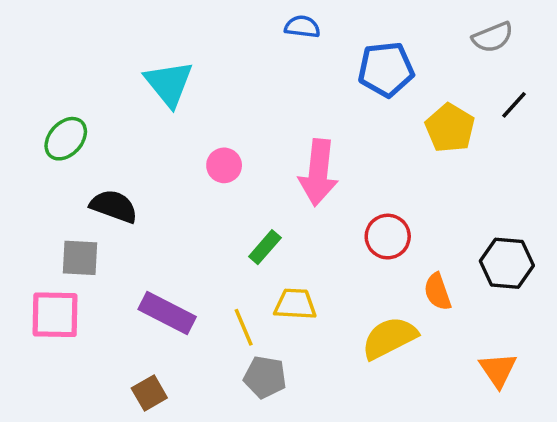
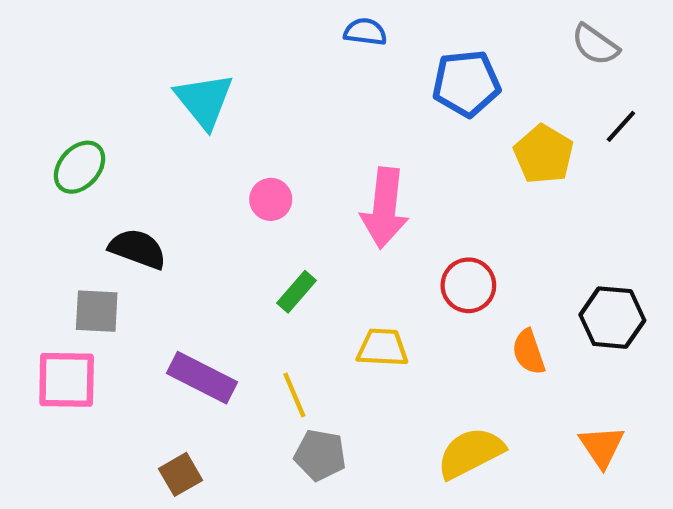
gray semicircle: (493, 37) -> (595, 45), turned 57
green rectangle: (265, 247) -> (297, 292), moved
yellow trapezoid: (295, 304) -> (382, 348), moved
yellow semicircle: (389, 338) -> (471, 453), moved

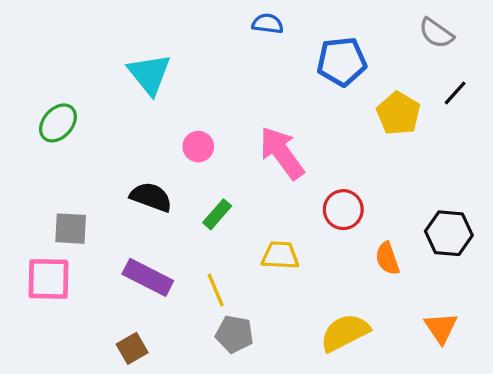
pink arrow: (385, 208) -> (282, 153), turned 138
black semicircle: (138, 249) -> (151, 197), moved

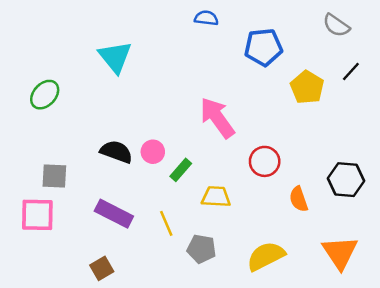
pink circle: (198, 147) -> (153, 152), moved
green rectangle: (217, 214) -> (181, 170), moved
orange triangle: (441, 328) -> (340, 253), size x1.4
gray pentagon: (235, 334) -> (201, 249), moved

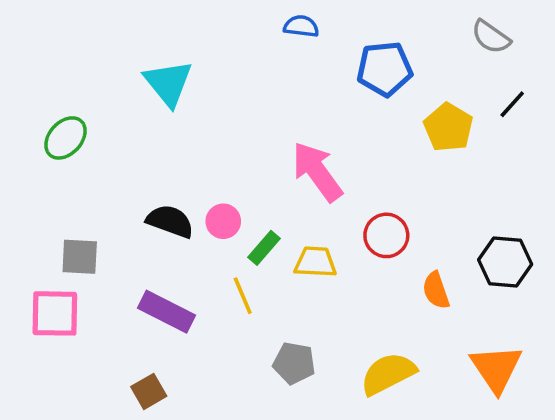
yellow trapezoid: (216, 197) -> (315, 262), moved
yellow line: (166, 223) -> (243, 296), moved

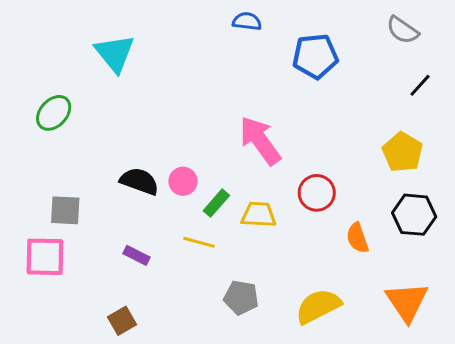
cyan triangle: (168, 83) -> (115, 53), moved
yellow pentagon: (448, 127) -> (402, 152), moved
yellow line: (243, 296) -> (199, 242), turned -52
purple rectangle: (167, 312) -> (136, 255), size x0.6

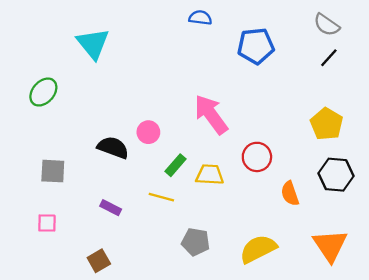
black line: (420, 85) -> (329, 58), moved
pink circle: (183, 181) -> (148, 132), moved
pink square: (45, 257) -> (47, 223), moved, size x0.6

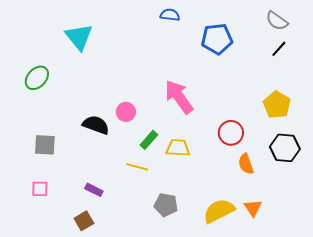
red circle: (257, 157) -> (231, 133), moved
purple rectangle: (111, 208) -> (94, 190), moved
orange triangle: (330, 245) -> (253, 208), moved, size x0.6

